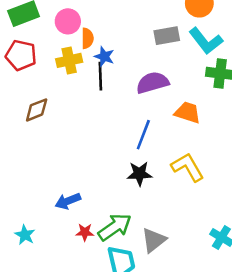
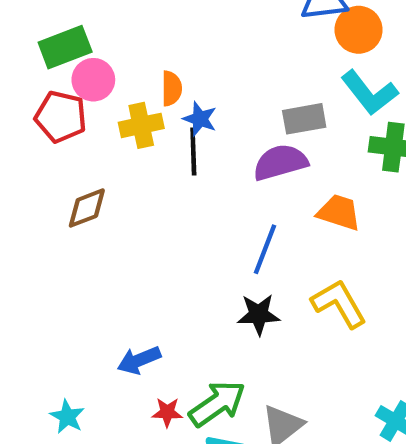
pink circle: (68, 21) -> (93, 80), moved
gray rectangle: (167, 36) -> (304, 119), moved

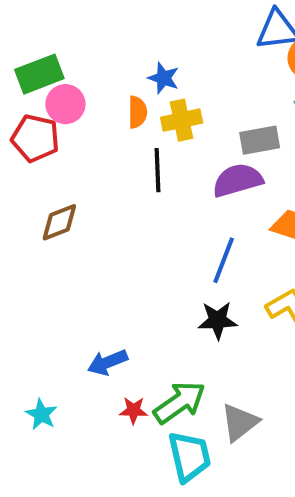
blue star: (200, 119) -> (164, 78), moved
yellow cross: (141, 125) -> (182, 120), moved

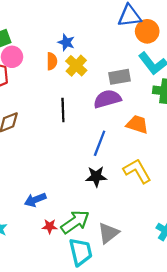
yellow cross: (182, 120) -> (76, 66), turned -35
black line: (158, 170) -> (63, 110), moved

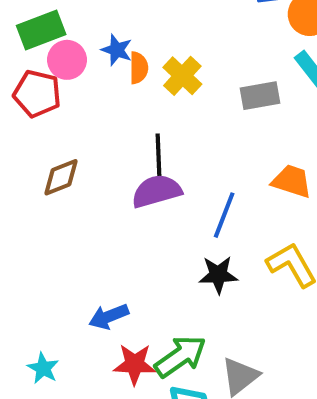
blue star: (66, 42) -> (117, 50), moved
purple semicircle: (107, 99) -> (157, 191), moved
red star: (50, 226) -> (135, 364), size x1.5

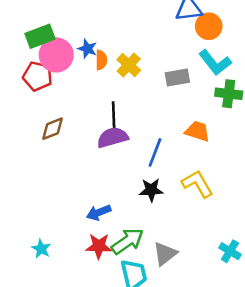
pink circle: (67, 60) -> (56, 55), size x1.4
blue arrow: (109, 317) -> (99, 212), moved

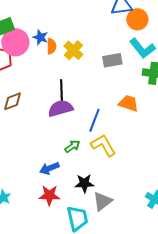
yellow L-shape: (197, 184) -> (103, 145), moved
black star: (151, 190) -> (84, 183), moved
green arrow: (127, 241) -> (72, 146), moved, size x0.6

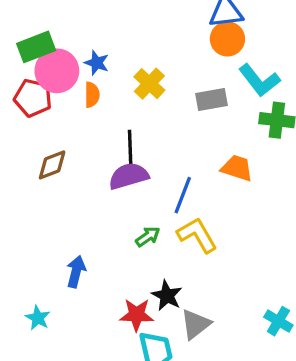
orange circle: (137, 19) -> (227, 39), moved
orange semicircle: (51, 46) -> (92, 95), moved
blue arrow: (49, 168) -> (76, 272), moved, turned 126
black star: (84, 183) -> (167, 296), turned 30
red star: (49, 195) -> (137, 315), moved

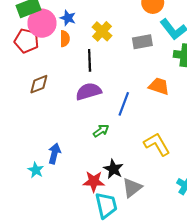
black line: (130, 147) -> (90, 60), moved
yellow L-shape: (197, 235) -> (157, 144), moved
cyan star: (38, 318) -> (36, 170), moved

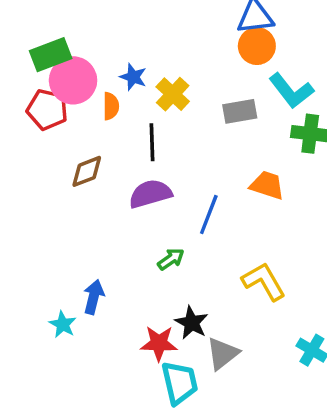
blue star: (68, 18) -> (133, 77), moved
brown diamond: (39, 84) -> (87, 171), moved

